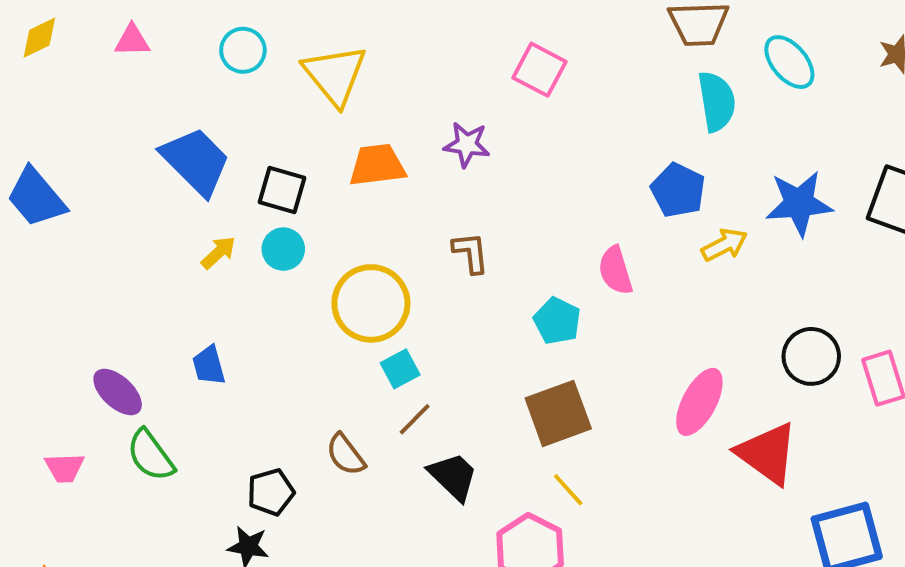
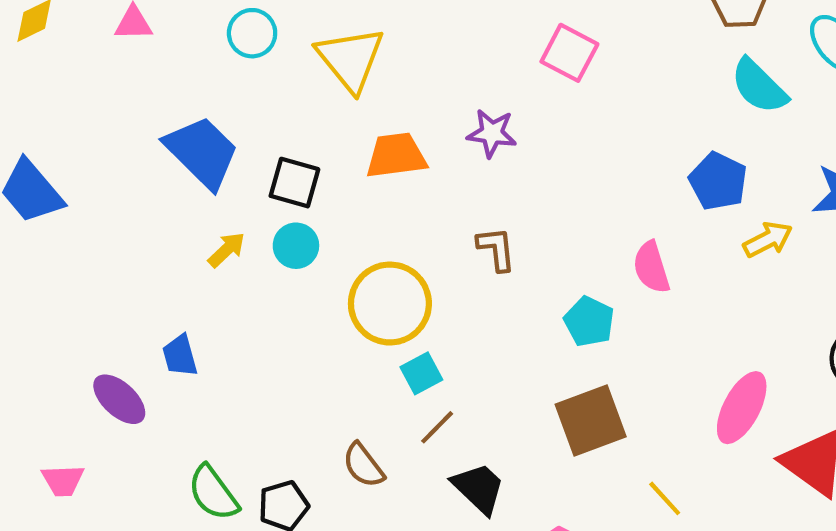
cyan semicircle: (717, 101) -> (759, 86), turned 144
blue trapezoid: (209, 365) -> (180, 356), moved
green semicircle: (151, 455) -> (213, 493), moved
yellow line: (568, 490) -> (665, 498), moved

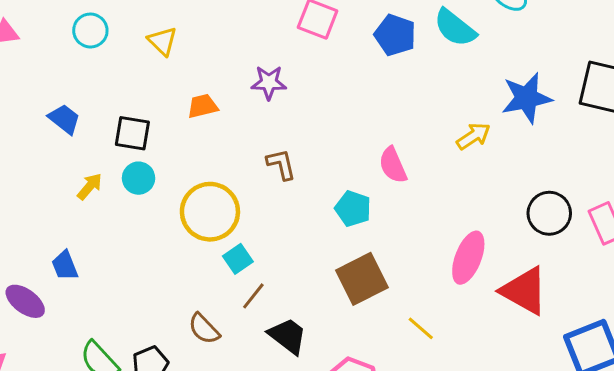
yellow triangle: (351, 59) -> (162, 41), size x0.6
blue trapezoid: (202, 152) -> (64, 119), size x0.6
orange trapezoid: (396, 156) -> (203, 106), size x0.7
blue pentagon: (718, 181) -> (395, 35), moved

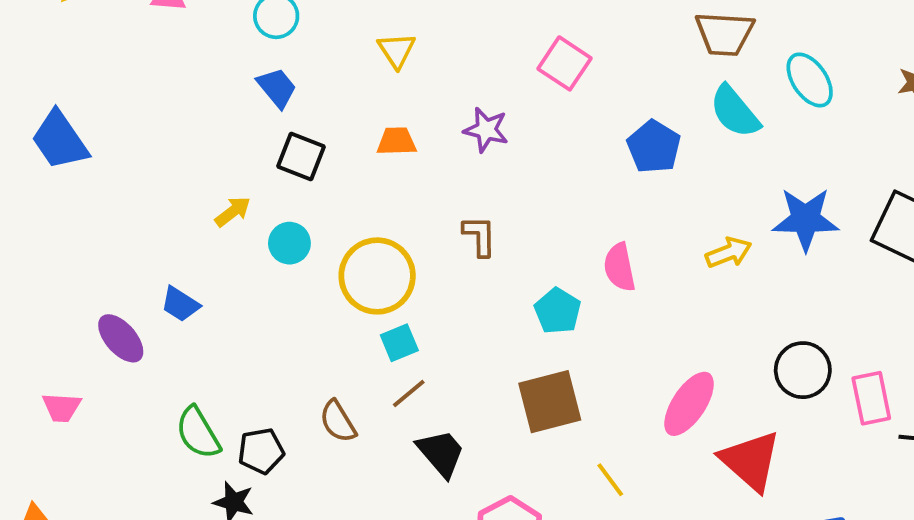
blue pentagon: (395, 35) -> (654, 147), moved
yellow triangle: (162, 41) -> (397, 50), moved
blue trapezoid: (64, 119) -> (277, 88), moved
cyan circle: (139, 178) -> (289, 243), moved
blue trapezoid: (65, 265) -> (180, 304), turned -48

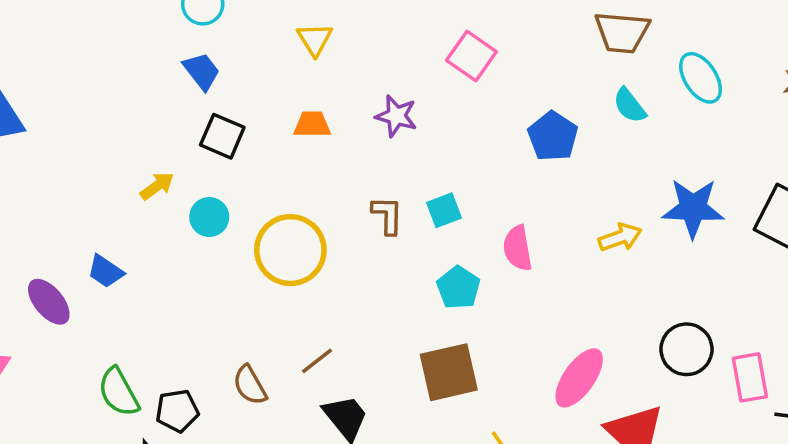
cyan semicircle: (735, 112) -> (630, 105), size x0.7
cyan square: (399, 343) -> (444, 210), moved

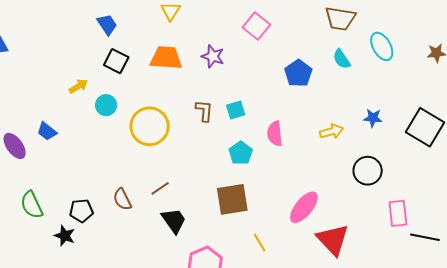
orange trapezoid: (312, 124) -> (166, 58), size x1.6
blue star: (693, 208) -> (373, 118), size x0.6
black circle: (687, 349) -> (368, 171), moved
green semicircle: (119, 392) -> (32, 205), moved

